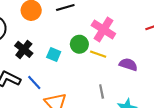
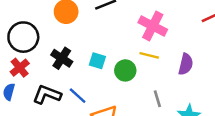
green circle: (79, 44) -> (125, 70), moved
purple semicircle: (128, 64) -> (186, 64), turned 90

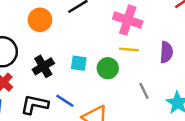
black cross: (62, 58) -> (43, 66), turned 35

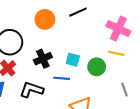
blue line: (65, 101) -> (62, 78), moved, turned -35

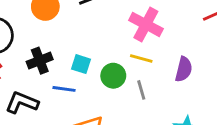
gray line: (125, 90) -> (141, 90), moved

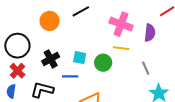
purple semicircle: (184, 69) -> (150, 33), moved
gray line: (141, 90) -> (146, 68), moved

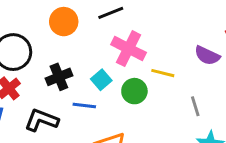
pink cross: (121, 24) -> (129, 49), moved
purple semicircle: (150, 33) -> (207, 56), turned 102
cyan square: (80, 58) -> (101, 80), turned 32

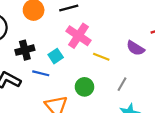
green circle: (134, 91) -> (84, 87), moved
gray line: (195, 106) -> (122, 84), turned 40

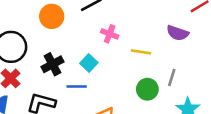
pink cross: (78, 36) -> (110, 34), size x0.6
green circle: (84, 87) -> (147, 89), moved

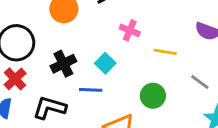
gray line: (172, 77) -> (200, 82), turned -72
green circle: (147, 89) -> (153, 96), moved

